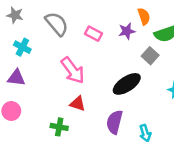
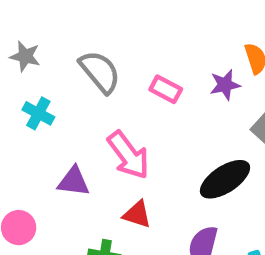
purple triangle: (16, 78) -> (73, 181), moved

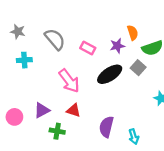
cyan cross: (38, 113) -> (24, 60), turned -32
black ellipse: (225, 179) -> (110, 74), moved
purple triangle: (73, 181) -> (42, 110), moved, turned -35

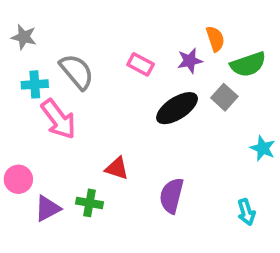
gray semicircle: (55, 39) -> (77, 72), moved
pink arrow: (69, 81) -> (58, 119), moved
purple triangle: (42, 110) -> (48, 208), moved
cyan arrow: (134, 137) -> (246, 212), moved

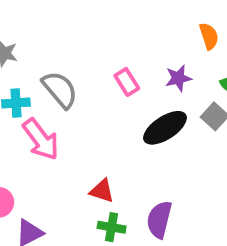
orange semicircle: (215, 39) -> (209, 36), moved
pink rectangle: (141, 64) -> (127, 82), turned 30
green cross: (89, 203) -> (112, 227), moved

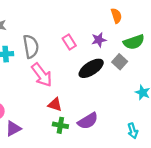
gray semicircle: (60, 90) -> (31, 46), turned 30
pink arrow: (41, 139) -> (42, 75), moved
purple semicircle: (159, 220) -> (88, 121), turned -135

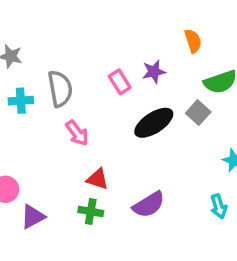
purple star: (99, 40) -> (154, 72), moved
pink arrow: (42, 75) -> (77, 133), size x0.7
green cross: (60, 125) -> (91, 211), moved
cyan arrow: (133, 131) -> (219, 206), moved

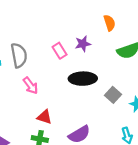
gray square: (198, 113) -> (113, 95), moved
black ellipse: (154, 123) -> (83, 79), turned 32

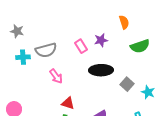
gray semicircle: (19, 55) -> (46, 50), turned 85

